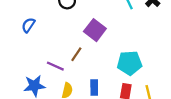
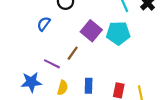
blue semicircle: (28, 25) -> (44, 24), moved
cyan pentagon: (130, 63) -> (118, 33), moved

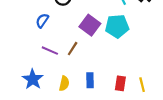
purple line: (52, 64) -> (50, 51), moved
blue star: (31, 82) -> (33, 79), turned -30

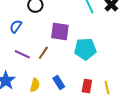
purple square: (90, 25) -> (60, 32), turned -30
cyan pentagon: (117, 26) -> (85, 49), moved
blue rectangle: (90, 80) -> (59, 83), turned -32

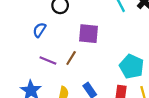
cyan pentagon: (85, 49) -> (132, 67), moved, turned 30

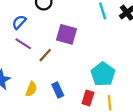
purple line: (48, 61) -> (23, 44), moved

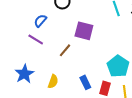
purple line: (23, 44) -> (36, 40), moved
blue rectangle: (58, 90) -> (85, 82), moved

